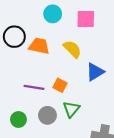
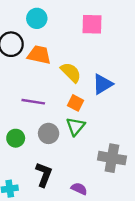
cyan circle: (53, 14) -> (37, 18), moved
yellow semicircle: (72, 49) -> (71, 72), moved
orange square: (60, 85) -> (76, 103), moved

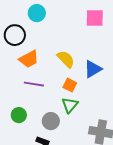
pink square: (92, 24) -> (95, 18), moved
orange trapezoid: (39, 55) -> (29, 59), moved, turned 140
gray circle: (49, 133) -> (51, 121), moved

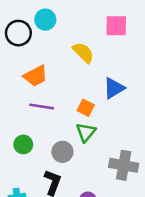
black circle: (15, 35) -> (18, 33), moved
yellow semicircle: (66, 59) -> (83, 53), moved

